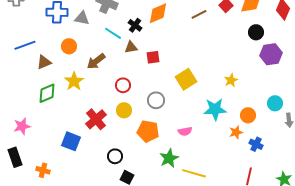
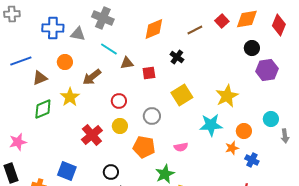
black cross: (135, 25) -> (177, 57), moved
yellow star: (231, 80) -> (227, 96), size x1.6
blue square: (71, 141) -> (67, 171), moved

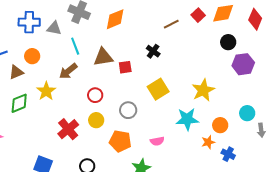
orange diamond: (154, 29) -> (115, 19), moved
cyan line: (109, 49) -> (75, 46), moved, turned 36
orange circle: (65, 62) -> (32, 56), moved
brown triangle: (127, 63) -> (103, 57), size x1.5

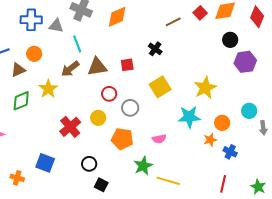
brown triangle: (103, 57) -> (97, 67), moved
red circle: (95, 95) -> (109, 94), moved

